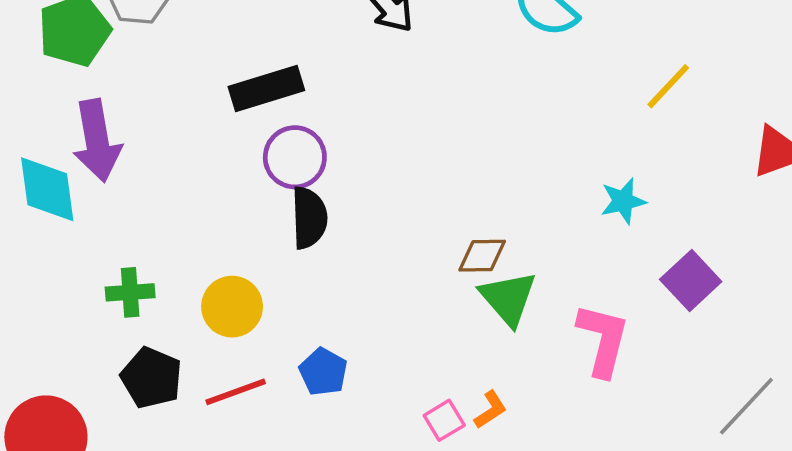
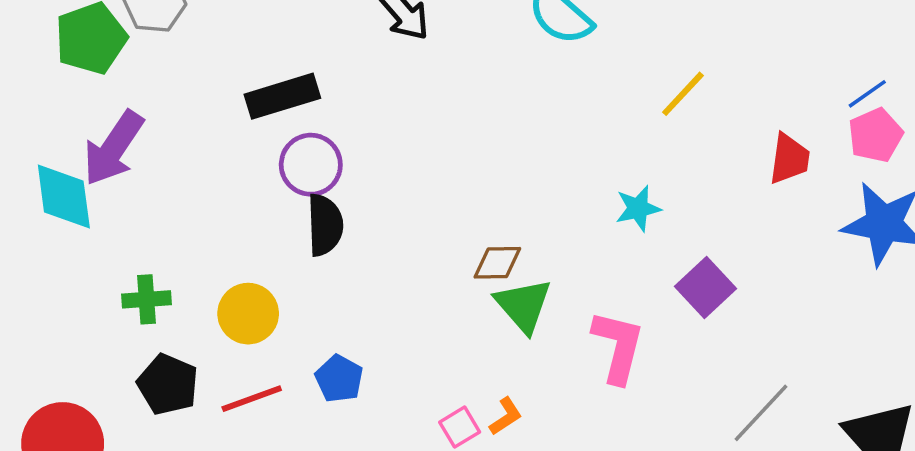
purple arrow: (97, 141) -> (113, 148), turned 44

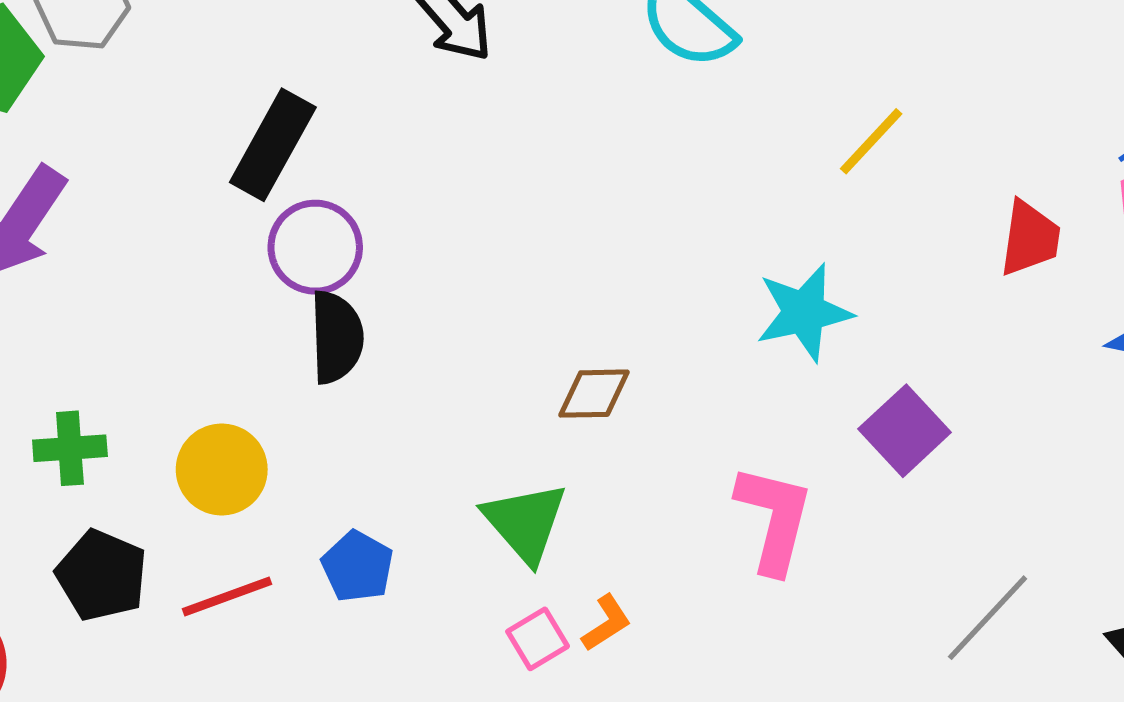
black rectangle: (282, 96) -> (273, 145), turned -44
cyan star: (638, 208) -> (804, 312), size x1.4
green triangle: (523, 305) -> (525, 522), moved

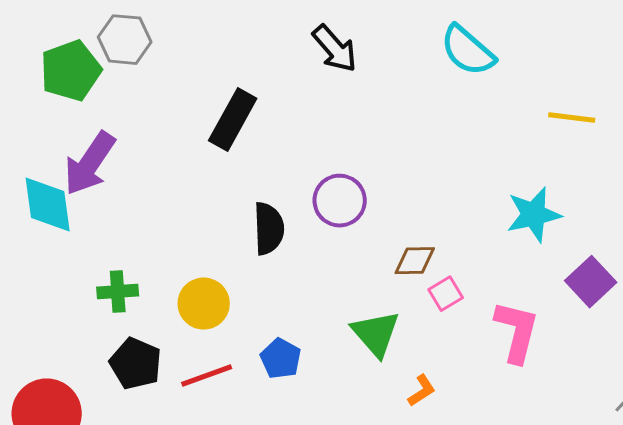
yellow line: (871, 141) -> (572, 118), turned 54
purple circle: (315, 247) -> (340, 201), moved
pink square: (538, 639) -> (446, 294), moved

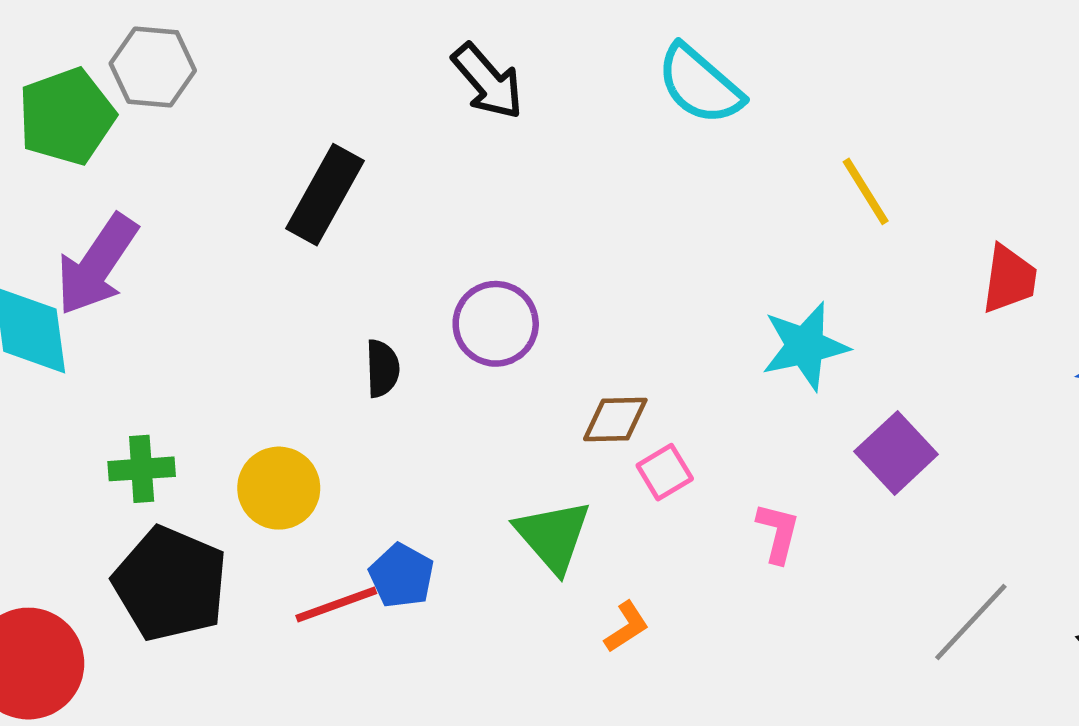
yellow line: (572, 118) -> (866, 191), turned 51
black semicircle: (269, 229) -> (382, 368), size x0.7
pink L-shape: (517, 332) -> (778, 533), size x0.6
black pentagon: (136, 364) -> (170, 584), size x1.4
red line: (207, 376) -> (336, 604), moved

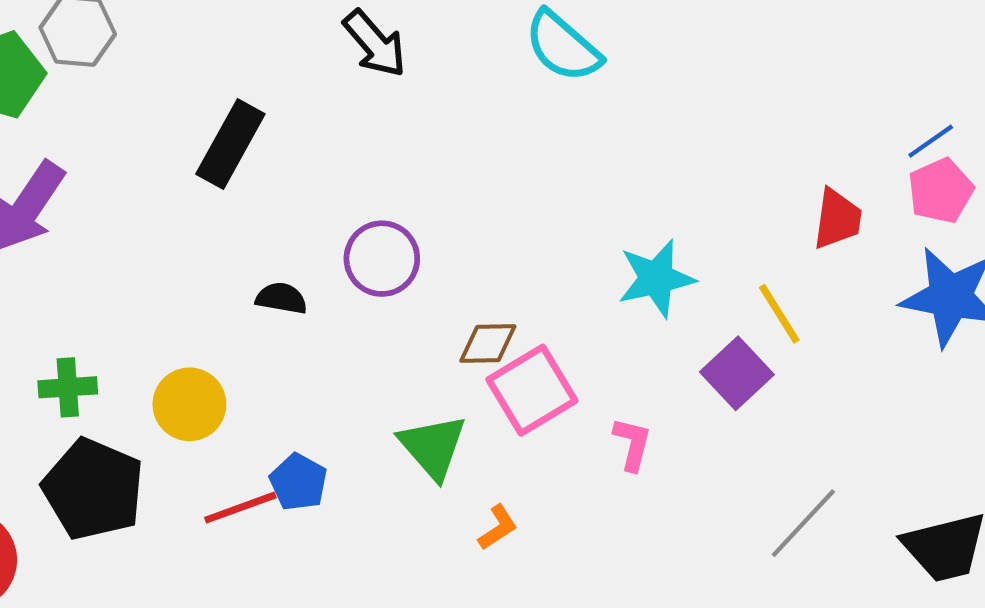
yellow line: (866, 191) -> (779, 314), moved
black semicircle: (382, 368) -> (281, 298), turned -78
pink square: (665, 472) -> (532, 390), size x1.8

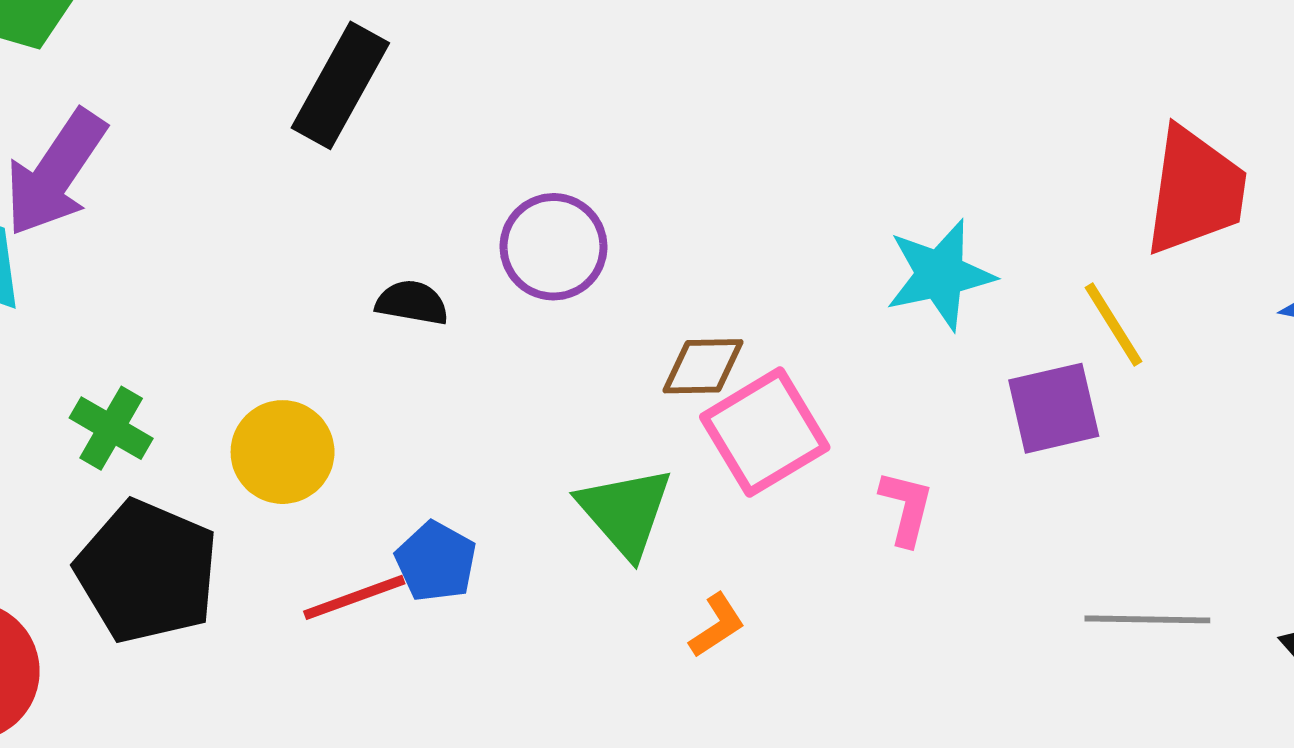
red trapezoid: (837, 219) -> (1195, 191), size x1.5
purple square: (737, 373) -> (1054, 408), turned 30
green cross: (68, 387) -> (111, 428), turned 34
gray line: (803, 523) -> (1147, 619), turned 48

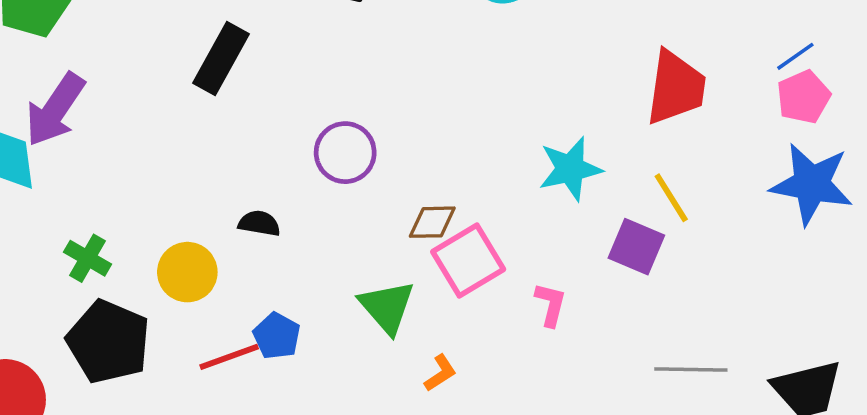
red trapezoid: (1195, 191) -> (676, 88), moved
black semicircle: (412, 303) -> (259, 223), moved
purple square: (1054, 408) -> (636, 247), turned 36

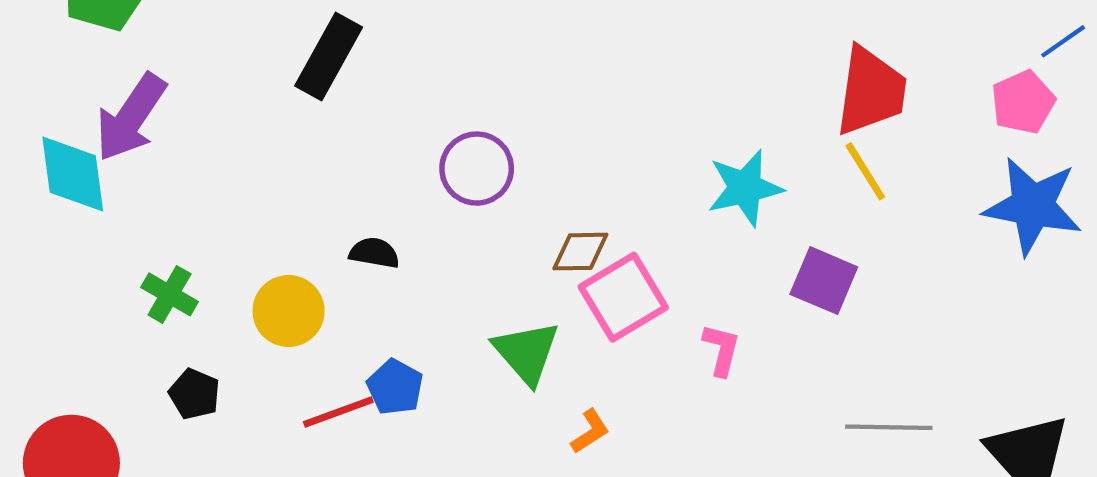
blue line: (795, 56) -> (1063, 41), moved
yellow line: (671, 198) -> (865, 171), moved
black pentagon: (108, 342) -> (194, 394), size x0.5

